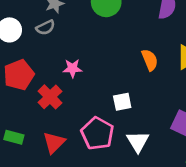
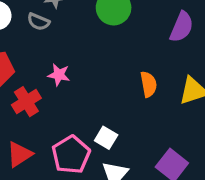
gray semicircle: (46, 27) -> (38, 22), turned 36
white square: (122, 102) -> (106, 138), moved, turned 30

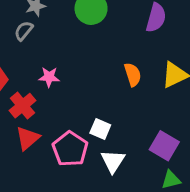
gray semicircle: (38, 22) -> (24, 31), turned 114
red triangle: (19, 154) -> (28, 138), moved

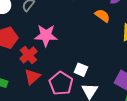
orange semicircle: (133, 75) -> (102, 16), moved, turned -35
pink star: (49, 77) -> (46, 35), size x1.6

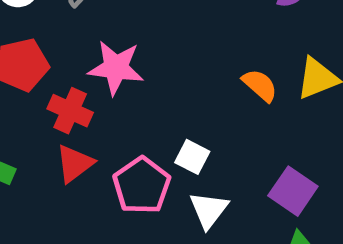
orange semicircle: (102, 16) -> (260, 85), moved
red cross: (28, 55) -> (70, 111), turned -30

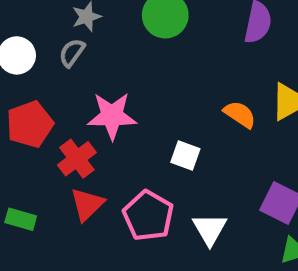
red cross: (70, 111) -> (77, 159), turned 36
white square: (192, 157) -> (185, 155), moved

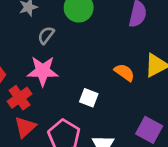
gray semicircle: (72, 53) -> (46, 35), moved

